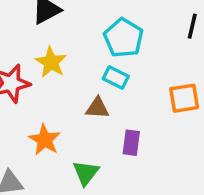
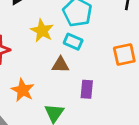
yellow star: (51, 62) -> (42, 31), moved

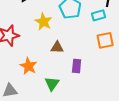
cyan rectangle: (73, 42) -> (98, 15), moved, turned -40

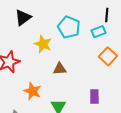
orange square: (105, 40) -> (108, 56), turned -30
purple rectangle: (77, 66) -> (94, 96), moved

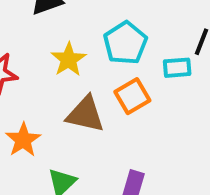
orange square: (108, 56) -> (132, 96), moved
brown triangle: (60, 69) -> (85, 114), size x1.5

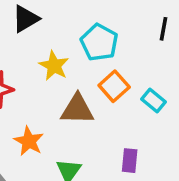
cyan rectangle: (177, 68) -> (153, 101), moved, turned 55

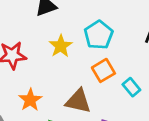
brown triangle: (77, 109) -> (78, 101), moved

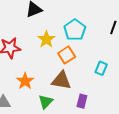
orange square: (103, 70) -> (67, 55), moved
cyan rectangle: (131, 87) -> (101, 68), turned 64

